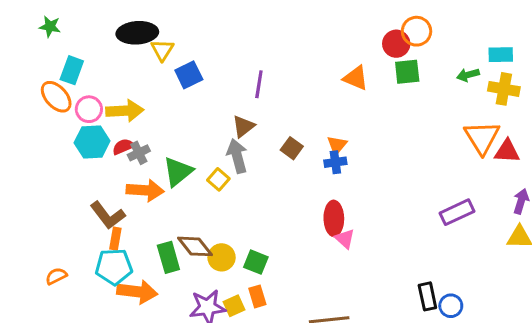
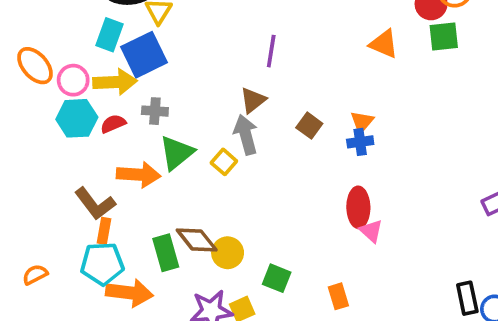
cyan rectangle: (72, 70) -> (109, 35), moved
blue square: (189, 75) -> (144, 55), moved, size x1.4
gray cross: (139, 153) -> (155, 111), moved, turned 30
green square: (256, 262) -> (277, 278), moved
orange rectangle: (257, 296) -> (338, 296), moved

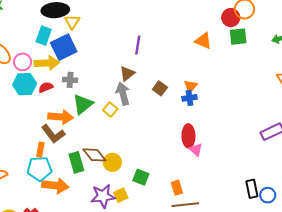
brown L-shape: (95, 204) -> (53, 134), moved

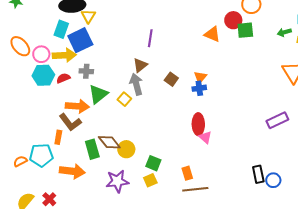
red circle: (231, 18) -> (233, 20), moved
cyan pentagon: (39, 169) -> (41, 155), moved
yellow square: (121, 195) -> (150, 180), moved

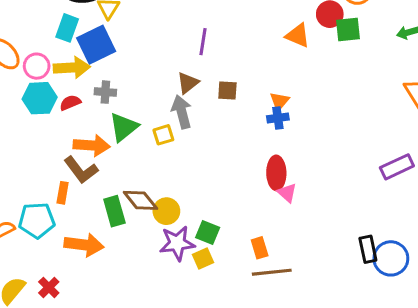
brown square: (171, 79) -> (227, 91), moved, turned -32
yellow square: (124, 99) -> (163, 135), turned 32
blue circle: (273, 180) -> (391, 258), size x1.5
purple star: (117, 181) -> (177, 243), moved

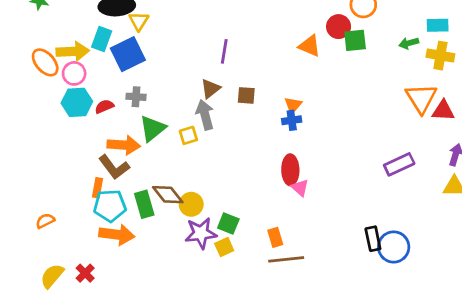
yellow arrow: (72, 68) -> (73, 51), moved
cyan pentagon: (37, 220) -> (110, 206), moved

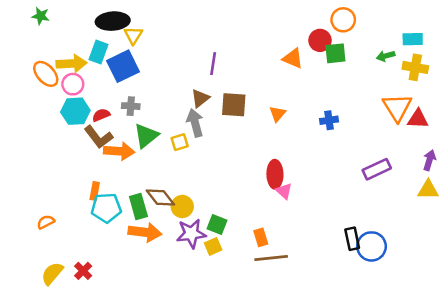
brown square: (246, 95) -> (234, 105), size x1.5
blue cross: (292, 120) -> (329, 120), moved
brown L-shape: (114, 167) -> (99, 137), moved
orange arrow: (117, 235) -> (145, 232), moved

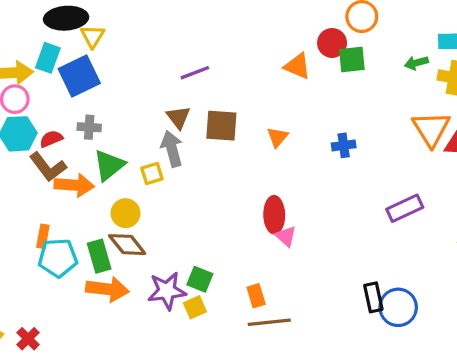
purple line: (213, 64) -> (195, 73), turned 60
brown triangle: (200, 98) -> (178, 117), turned -30
yellow circle: (182, 206) -> (126, 213), moved

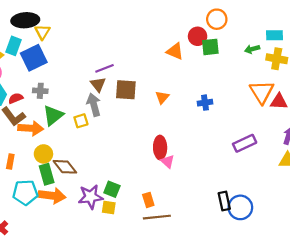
purple line: (195, 73) -> (104, 68), moved
yellow circle: (126, 213) -> (43, 154), moved
cyan pentagon: (58, 258) -> (25, 192), moved
yellow square: (195, 307) -> (109, 207), turned 32

